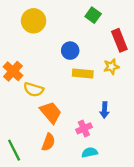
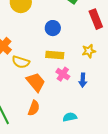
yellow star: (111, 67) -> (89, 51), moved
yellow rectangle: (83, 73) -> (55, 55), moved
pink cross: (84, 128) -> (63, 74), moved, turned -32

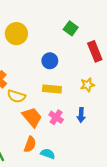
pink cross: (63, 74) -> (56, 117), moved
cyan semicircle: (70, 117) -> (48, 154), moved, turned 32

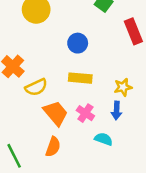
yellow star: (87, 85) -> (123, 87), moved
yellow semicircle: (16, 96) -> (36, 87), turned -42
cyan semicircle: (48, 154) -> (104, 139), moved

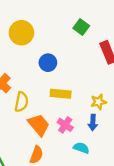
blue circle: (78, 43) -> (48, 63), moved
yellow semicircle: (36, 87) -> (21, 102), turned -54

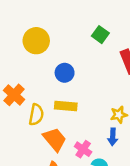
yellow rectangle: (61, 94) -> (66, 106), moved
pink cross: (65, 125) -> (83, 149), moved

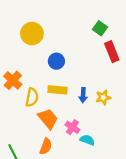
green square: (100, 35) -> (100, 28), moved
blue arrow: (113, 137) -> (83, 95), moved

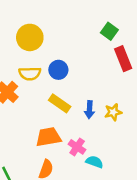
yellow rectangle: (57, 90) -> (60, 103), turned 30
yellow semicircle: (32, 97) -> (30, 74), moved, turned 78
orange trapezoid: (48, 119) -> (48, 137), turned -60

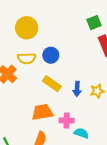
green square: (109, 31) -> (94, 23), turned 32
pink cross: (77, 147) -> (67, 121), turned -32

